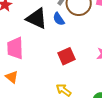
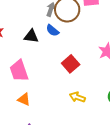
black triangle: (37, 18) -> (31, 36), size x0.7

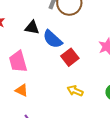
blue semicircle: (53, 30) -> (53, 39), moved, size x1.5

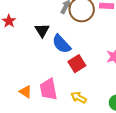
black triangle: (32, 28) -> (42, 30), turned 42
pink trapezoid: (18, 62) -> (48, 89), moved

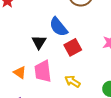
black triangle: (42, 30) -> (39, 42), moved

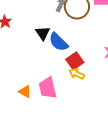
black triangle: (39, 42) -> (43, 33), moved
yellow arrow: (73, 81) -> (77, 74), moved

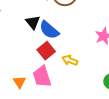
red square: (75, 61) -> (46, 51), moved
orange triangle: (25, 92) -> (19, 82), turned 32

